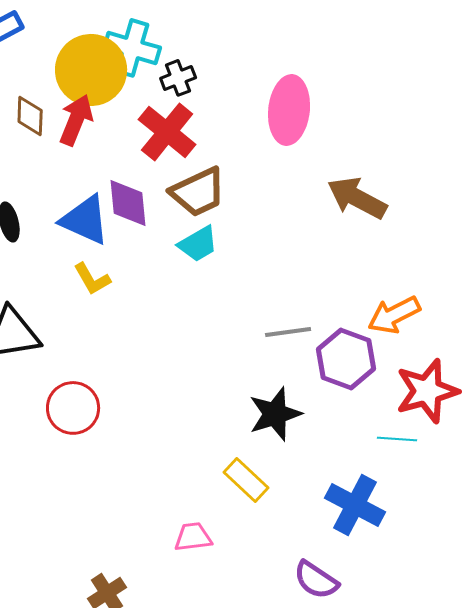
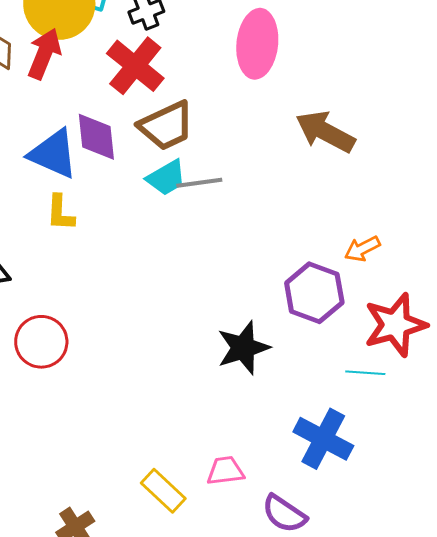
yellow L-shape: (92, 279) -> (60, 213), turned 33
orange arrow: (394, 315) -> (362, 249), size x0.7
gray line: (288, 332) -> (199, 183), moved
yellow rectangle: (246, 480) -> (163, 491), moved
pink trapezoid: (193, 537) -> (225, 471), moved

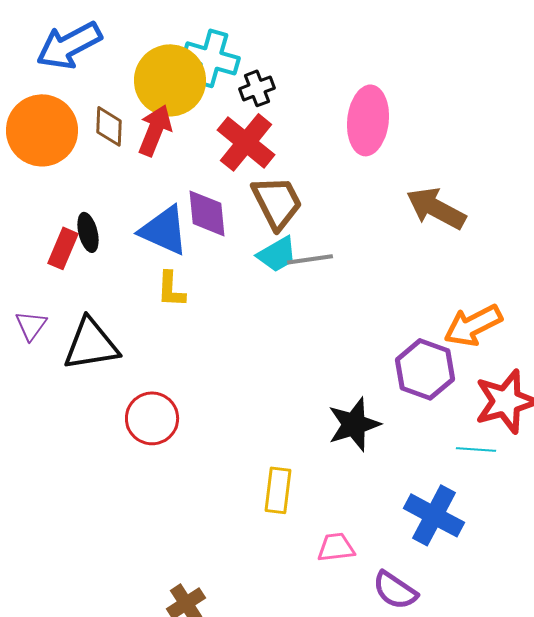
brown trapezoid: (166, 126) -> (277, 202), turned -92
orange arrow: (362, 249) -> (473, 325), size x1.6
yellow rectangle: (163, 491) -> (278, 490), moved, turned 54

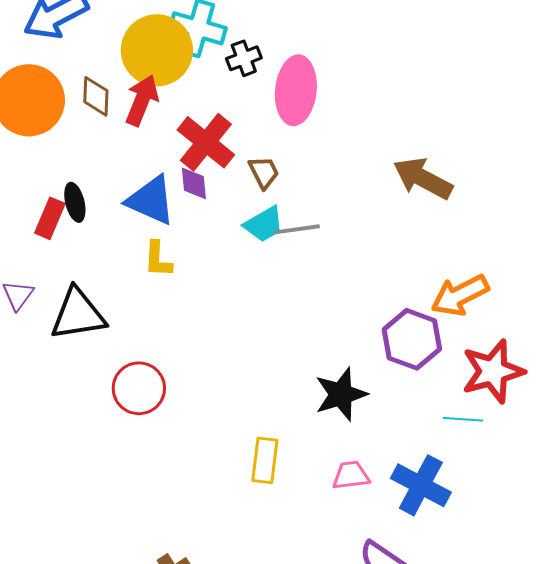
pink ellipse: (368, 120) -> (296, 90), moved
red cross: (246, 142) -> (206, 142), moved
brown trapezoid: (277, 202) -> (264, 172), size x0.6
purple diamond: (207, 213) -> (194, 183), size x0.7
pink trapezoid: (336, 547) -> (351, 475), moved

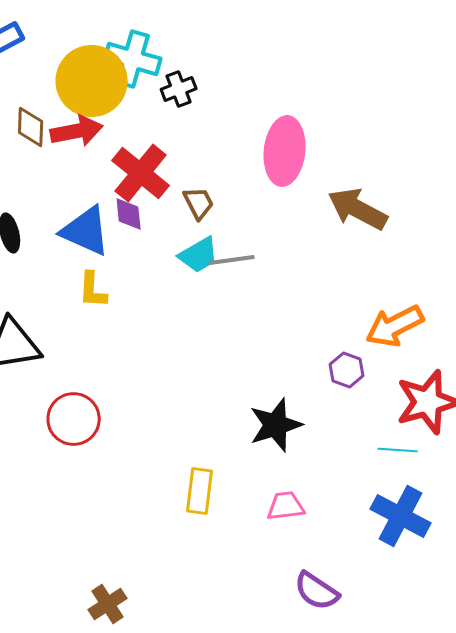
pink ellipse: (296, 90) -> (285, 151), moved
red arrow: (142, 100) -> (77, 131), turned 57
purple hexagon: (412, 339) -> (347, 370), size x0.6
blue cross: (421, 485) -> (401, 516), moved

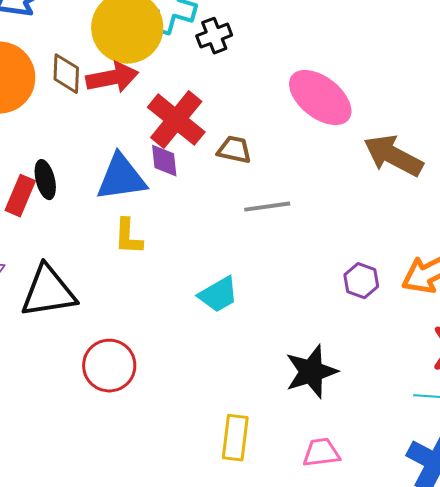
pink ellipse: (285, 151) -> (320, 98), turned -58
brown trapezoid: (199, 203) -> (234, 150), turned -51
blue triangle: (86, 231) -> (121, 178), turned -32
cyan trapezoid: (199, 255) -> (218, 295), moved
purple hexagon: (347, 370) -> (361, 281), moved

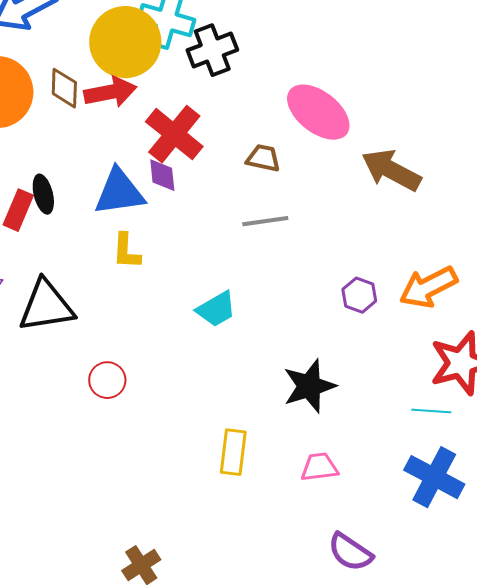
black cross: (214, 36) -> (212, 50), size x1.4
brown trapezoid: (234, 150) -> (263, 158), moved
red circle: (109, 366) -> (107, 380), size x0.7

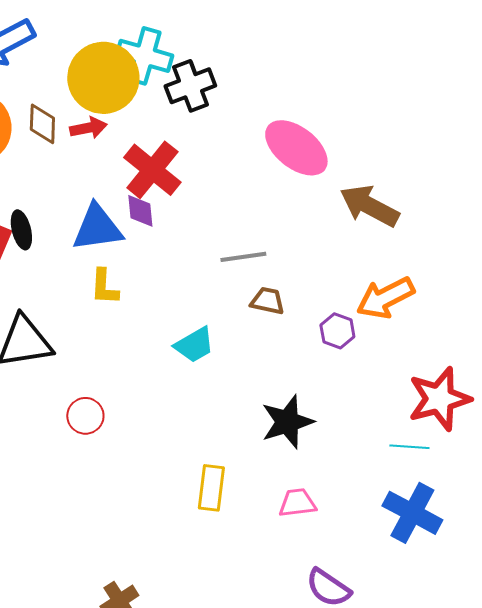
red arrow: (110, 92) -> (88, 128), size x0.7
brown trapezoid: (263, 158) -> (267, 301), moved
orange arrow: (428, 287) -> (385, 298), moved

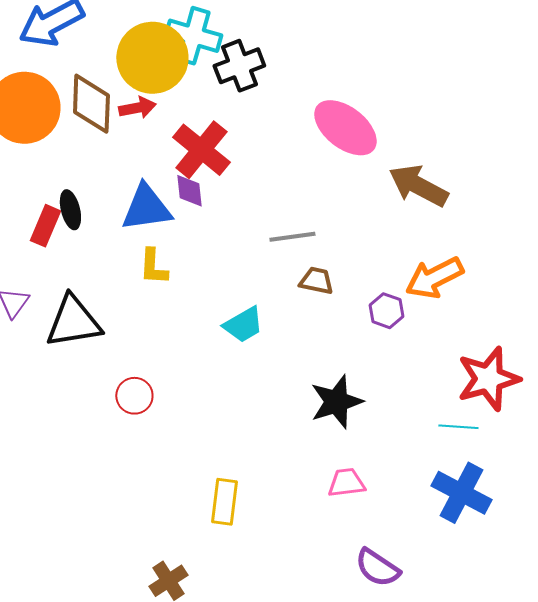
brown diamond: (42, 124) -> (91, 104), size x1.5
yellow rectangle: (211, 488) -> (224, 502), moved

